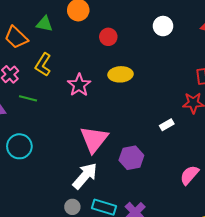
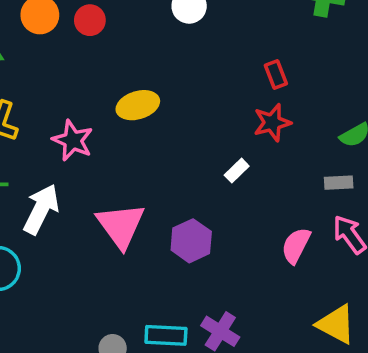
red circle: (108, 37) -> (90, 20), moved
white arrow: (85, 176) -> (41, 209), moved

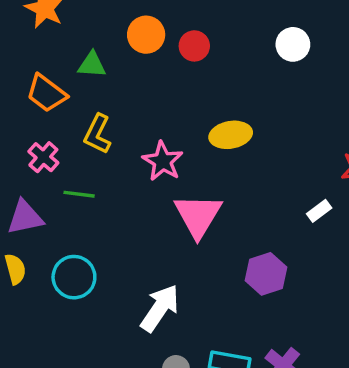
white arrow: (41, 209) -> (160, 308), moved
pink triangle: (121, 225) -> (198, 215), moved

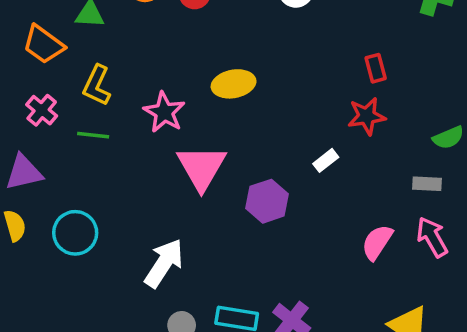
green line: (79, 194) -> (93, 135), moved
purple hexagon: (266, 274) -> (267, 201), moved

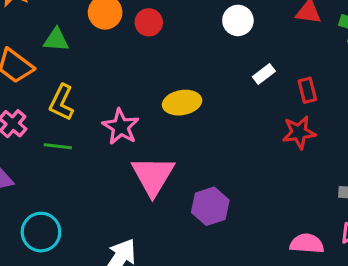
white rectangle: (326, 160) -> (264, 74), moved
pink semicircle: (377, 242) -> (307, 244), turned 60

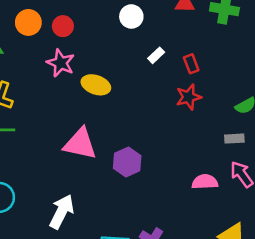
yellow ellipse: (182, 103) -> (96, 85), turned 36
pink star: (121, 127) -> (61, 63), moved
pink triangle: (153, 176) -> (80, 144), turned -42

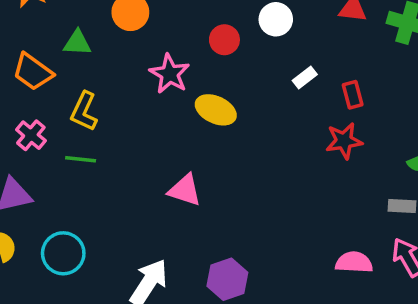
red circle: (63, 26) -> (224, 40), moved
pink triangle: (80, 144) -> (185, 190), size x0.7
purple hexagon: (127, 162) -> (227, 279), moved

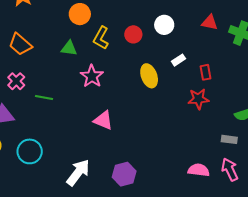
green triangle: (77, 43) -> (69, 48), moved
pink star: (170, 74) -> (92, 76), moved
yellow ellipse: (216, 110) -> (149, 76), moved, turned 40
yellow L-shape: (84, 111) -> (101, 38), moved

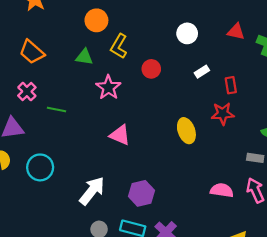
red circle: (133, 34) -> (151, 69), moved
yellow ellipse: (149, 76) -> (186, 131), moved

